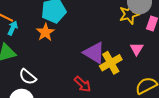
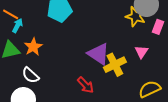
yellow star: (129, 14) -> (135, 16), turned 30
orange star: (45, 32) -> (33, 47), moved

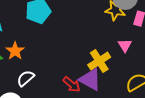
purple triangle: (99, 54) -> (90, 80), moved
white semicircle: (30, 75) -> (26, 78), moved, turned 102

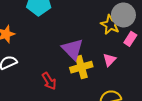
purple triangle: (90, 80) -> (73, 49), moved

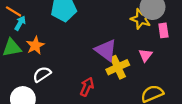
pink rectangle: (130, 39) -> (163, 30), turned -32
red arrow: (49, 81) -> (87, 87), turned -114

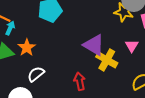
yellow cross: (118, 67) -> (107, 60), turned -30
red arrow: (87, 87) -> (80, 81), turned -30

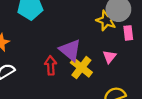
red arrow: (80, 81) -> (51, 65), moved

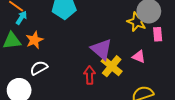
pink triangle: (109, 57) -> (139, 57), turned -48
red arrow: (51, 65) -> (90, 75), moved

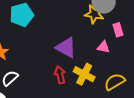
pink rectangle: (158, 34) -> (118, 30), moved
yellow cross: (112, 66) -> (84, 74), moved

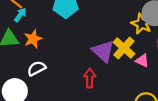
yellow cross: (84, 74) -> (124, 48), moved

